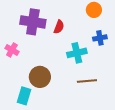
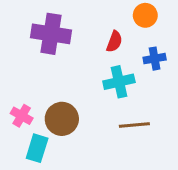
red semicircle: (59, 27) -> (114, 42), moved
pink cross: (12, 50) -> (22, 116), moved

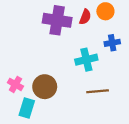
purple cross: (51, 34) -> (57, 20), moved
red semicircle: (114, 42) -> (85, 17), moved

